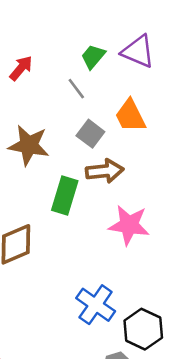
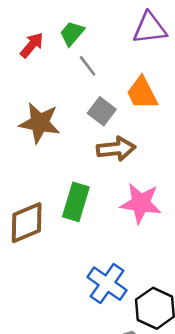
purple triangle: (138, 51) -> (150, 28), turned -30
green trapezoid: (93, 57) -> (72, 33), moved
green rectangle: (65, 195) -> (76, 202), moved

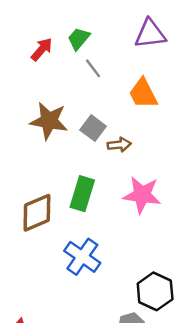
gray square: (102, 111) -> (93, 128), moved
brown arrow: (116, 149) -> (119, 145), size x0.7
blue cross: (107, 284) -> (82, 257), moved

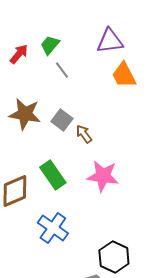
orange trapezoid: (143, 93) -> (124, 75), moved
brown arrow: (119, 145) -> (84, 134), turned -120
green rectangle: (82, 194) -> (53, 175), turned -52

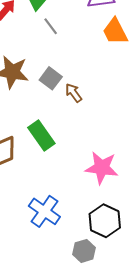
pink star: (103, 176) -> (102, 168), moved
blue cross: (53, 228) -> (44, 211), moved

